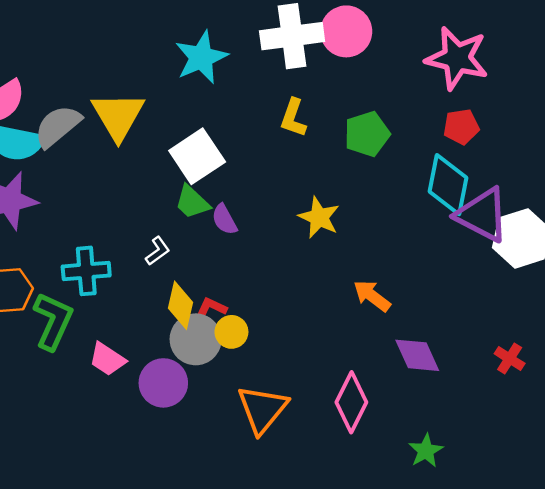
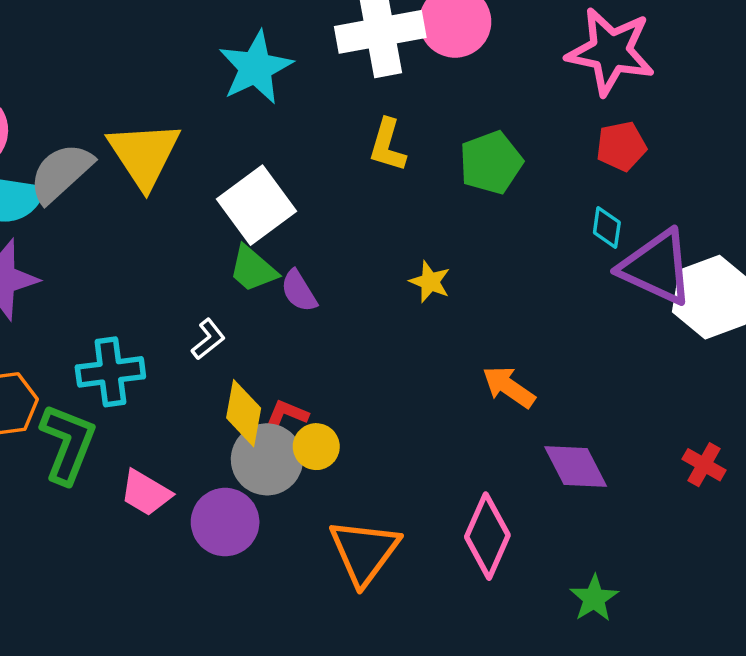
cyan diamond: (448, 185) -> (607, 227), size x0.5
yellow star: (319, 217) -> (430, 282), size x0.7

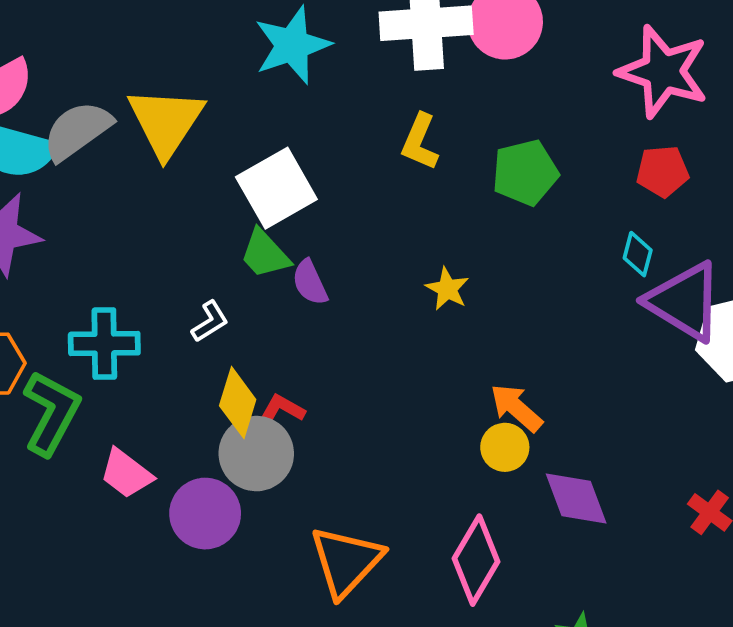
yellow circle: (316, 447) -> (505, 447), moved

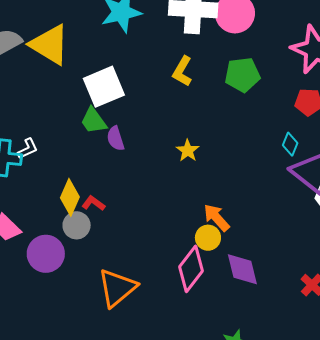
yellow triangle: (166, 122) -> (50, 45), turned -39
green pentagon: (525, 173) -> (242, 75), moved
white L-shape: (210, 321) -> (28, 149), moved
gray circle: (256, 454) -> (77, 225), size x0.7
pink diamond: (476, 560) -> (191, 269), moved

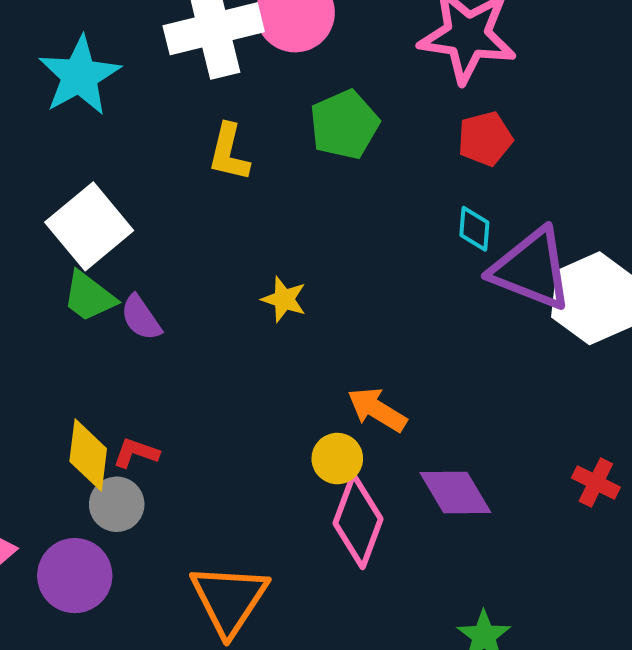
yellow circle: (208, 238) -> (337, 459), moved

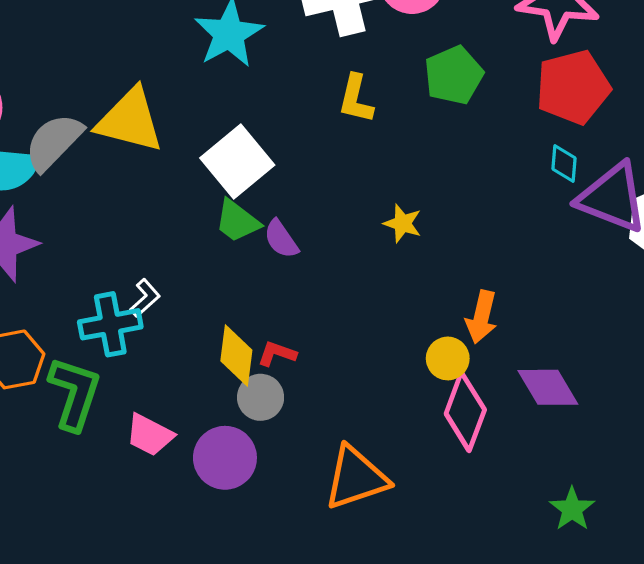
red pentagon: (485, 139) -> (573, 87), size x1.6
orange arrow: (377, 410) -> (481, 317), turned -108
orange triangle: (229, 599) -> (356, 478), turned 38

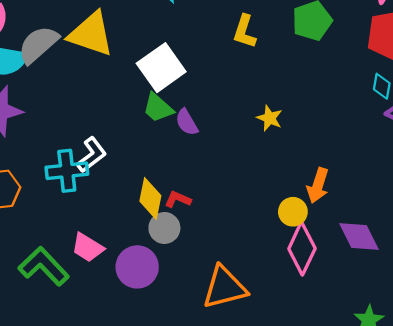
white L-shape: (145, 298) -> (92, 155), size x1.4
green L-shape: (75, 393) -> (44, 266), moved, turned -66

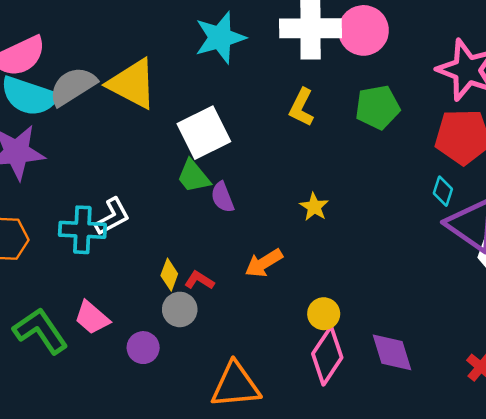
orange arrow: (318, 186) -> (264, 263), moved, turned 32
yellow diamond: (150, 198) -> (169, 275), size x0.7
purple circle: (137, 267) -> (143, 348), size x0.7

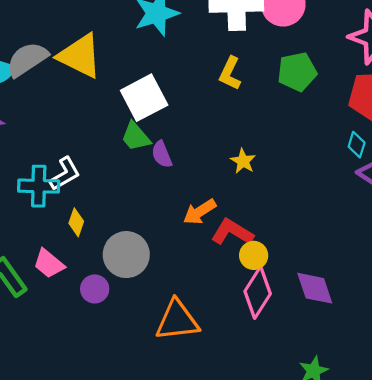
yellow diamond: (169, 275) -> (76, 222), moved
red L-shape: (199, 280) -> (232, 232), moved, size x1.6
gray circle: (180, 309) -> (126, 255), size x1.5

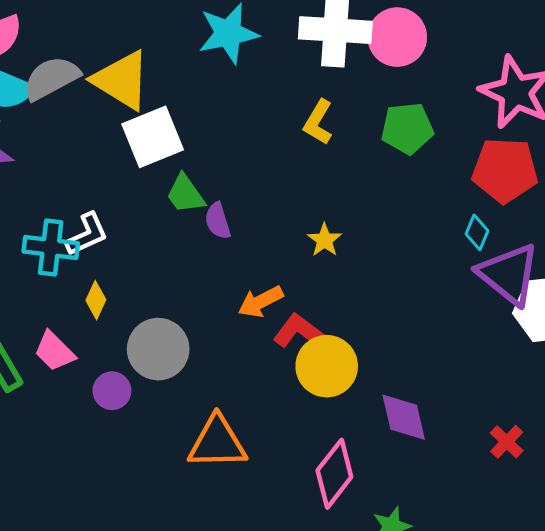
white square: (144, 98) -> (153, 137), moved
yellow circle: (254, 255) -> (327, 366), size x1.6
pink diamond: (258, 292) -> (334, 474), moved

